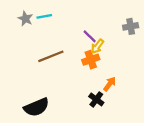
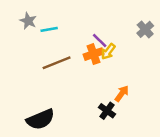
cyan line: (44, 16) -> (49, 29), moved
gray cross: (131, 26) -> (145, 29), turned -32
orange cross: (91, 60) -> (93, 54), moved

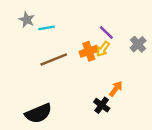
gray cross: (145, 29) -> (138, 44), moved
purple line: (100, 41) -> (106, 33), moved

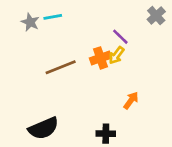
cyan line: (47, 28) -> (53, 17), moved
gray cross: (138, 44) -> (156, 16), moved
black cross: (102, 105) -> (106, 134), moved, turned -35

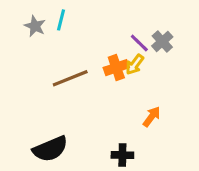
gray cross: (156, 16) -> (162, 41), moved
cyan line: (53, 17) -> (61, 20), turned -66

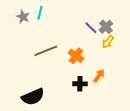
yellow arrow: (135, 64) -> (108, 42), moved
orange cross: (116, 68) -> (76, 56), moved, turned -35
black cross: (122, 155) -> (80, 84), moved

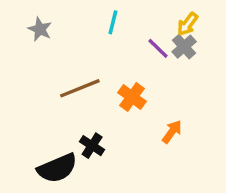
cyan line: (40, 13) -> (113, 22), moved
yellow arrow: (108, 42) -> (188, 24), moved
black cross: (80, 84) -> (92, 146), moved, turned 32

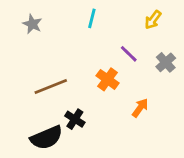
gray cross: (184, 47) -> (166, 62), moved
purple line: (158, 48) -> (129, 54), moved
brown line: (80, 88) -> (51, 87), moved

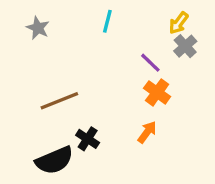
gray cross: (166, 62) -> (185, 46), moved
orange cross: (108, 79) -> (157, 92), moved
orange arrow: (140, 108) -> (147, 132), moved

